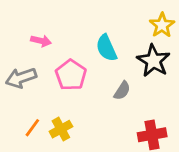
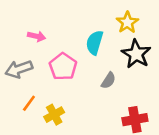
yellow star: (162, 25) -> (127, 22), moved
cyan semicircle: (106, 48) -> (95, 43), turned 40
orange line: (32, 128) -> (29, 103), moved

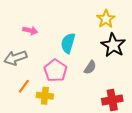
cyan semicircle: (95, 43) -> (68, 43), moved
pink pentagon: (63, 67) -> (55, 70), moved
yellow cross: (54, 115) -> (45, 96), turned 35

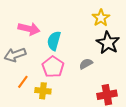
pink arrow: (30, 31) -> (29, 29), size x1.5
cyan semicircle: (68, 43) -> (54, 41), moved
gray semicircle: (90, 67) -> (86, 64), turned -152

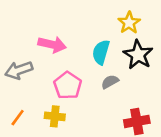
pink arrow: (29, 29) -> (52, 45), moved
cyan semicircle: (54, 41) -> (101, 52), moved
orange line: (23, 82) -> (18, 118), moved

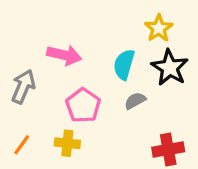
gray arrow: (19, 70) -> (23, 87), turned 132

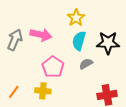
yellow star: (159, 28) -> (76, 18), moved
black star: (170, 68) -> (108, 43), turned -30
gray arrow: (23, 87) -> (15, 40), moved

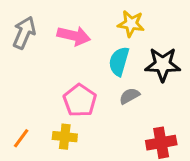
yellow star: (76, 18) -> (131, 24), moved, turned -30
pink arrow: (41, 35) -> (74, 36), moved
gray arrow: (15, 40) -> (24, 33), moved

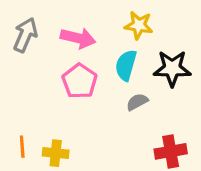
pink pentagon: (80, 101) -> (80, 81), moved
yellow cross: (65, 137) -> (56, 153), moved
orange line: (21, 138) -> (22, 147), turned -40

